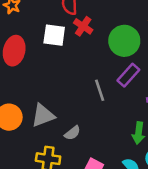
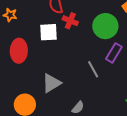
gray triangle: (43, 115) -> (51, 83), moved

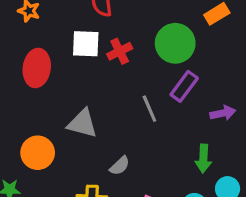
red cross: (70, 21) -> (120, 51), moved, turned 35
gray triangle: (51, 83) -> (82, 123), turned 40

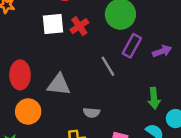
red ellipse: (37, 68) -> (20, 75), moved
purple arrow: (223, 113) -> (162, 51), moved
gray semicircle: (120, 166) -> (91, 113), turned 56

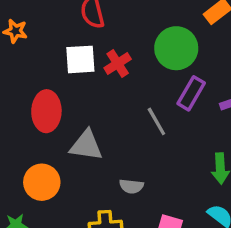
red ellipse: (20, 75) -> (46, 111), moved

